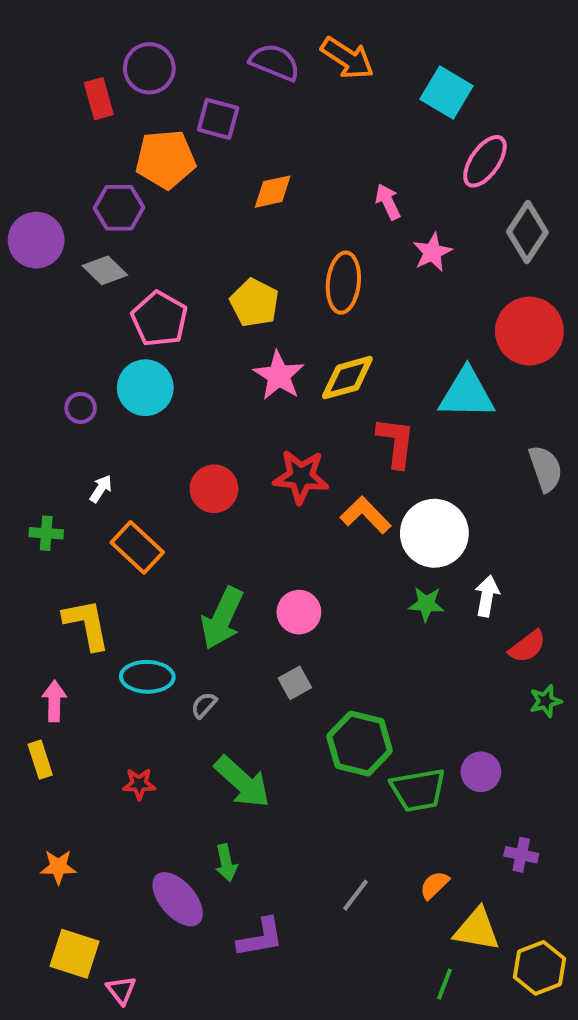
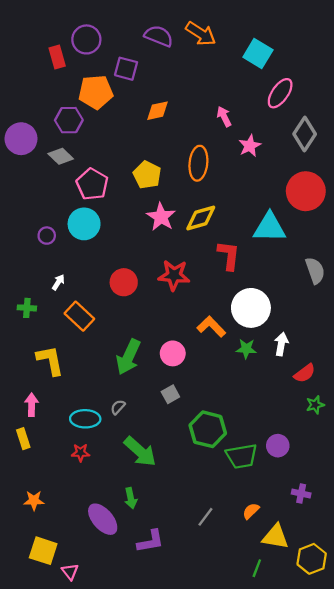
orange L-shape: (366, 515) -> (211, 327), moved
cyan ellipse: (147, 677) -> (85, 419), moved

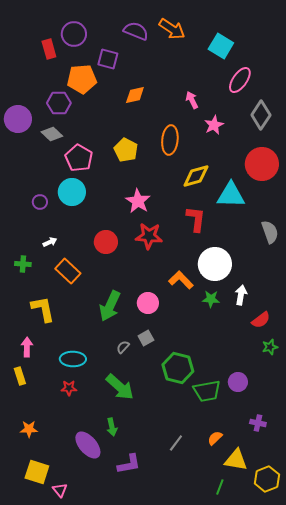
pink star: (161, 217) -> (138, 201), moved
yellow diamond: (201, 218) -> (196, 176), moved
white arrow: (58, 282) -> (50, 242), turned 32
gray semicircle: (118, 407) -> (123, 347), moved

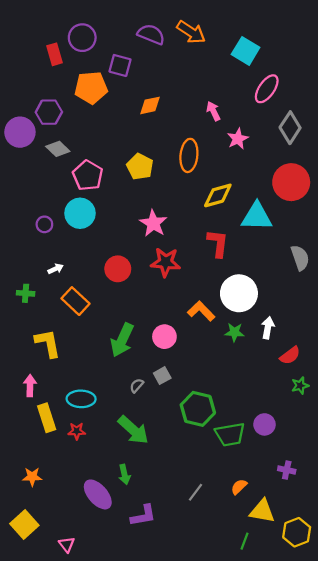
purple hexagon: (59, 103) -> (49, 112), moved
yellow rectangle: (20, 376) -> (47, 418), moved, size x1.4
yellow square: (37, 472) -> (24, 524), moved, turned 30

